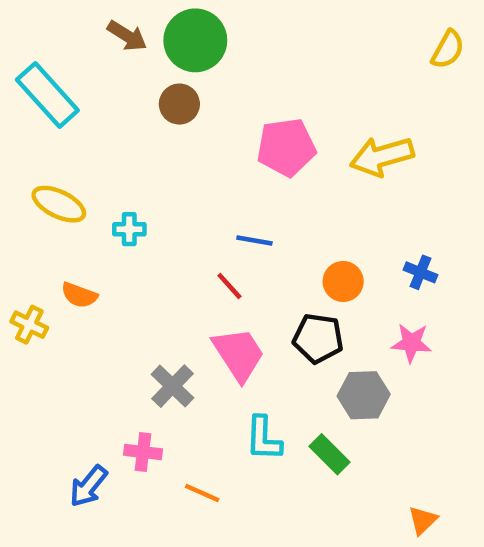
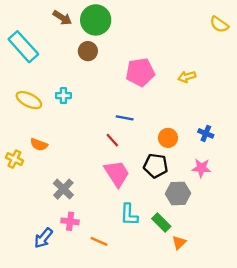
yellow semicircle: (448, 49) -> (219, 24), turned 96
yellow arrow: (382, 156) -> (187, 77), size x0.6
cyan cross: (129, 229) -> (63, 96), moved
gray cross: (173, 386) -> (63, 189), moved
orange triangle: (423, 520) -> (179, 242), moved

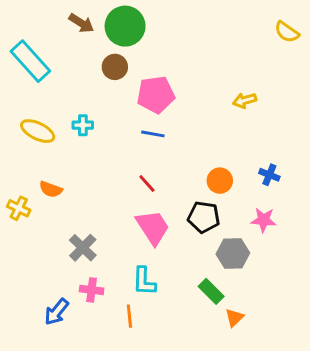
pink pentagon: (140, 72) -> (156, 95), moved
blue line: (125, 118) -> (153, 134), moved
cyan L-shape: (129, 215) -> (144, 281), moved
orange line: (99, 241) -> (129, 316), turned 60

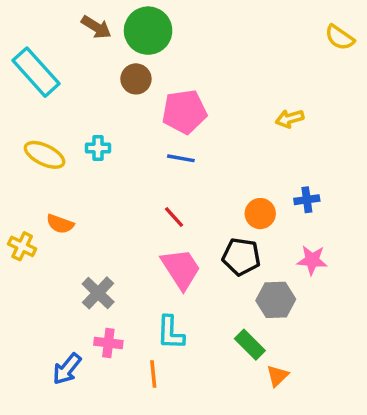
blue cross: (269, 175) -> (307, 200), moved, turned -30

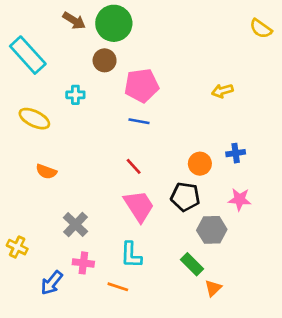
cyan cross: (98, 148) -> (75, 95), moved
yellow cross: (22, 246) -> (17, 247), moved
orange line: (153, 374) -> (118, 287), turned -66

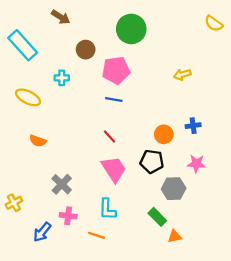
green circle: (114, 23) -> (131, 29), moved
yellow cross: (17, 247) -> (14, 203), turned 35
orange triangle: (213, 288) -> (175, 236), turned 32

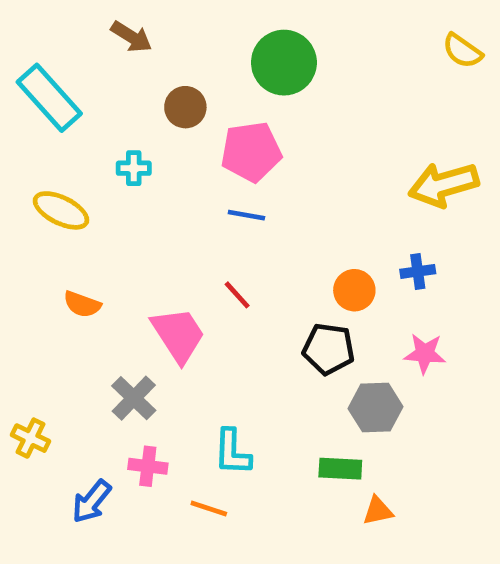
yellow arrow: (182, 75) -> (444, 185), moved, size x1.8
pink trapezoid: (114, 169) -> (178, 335), moved
yellow cross: (14, 203) -> (30, 438), turned -35
green rectangle: (157, 217) -> (340, 469), turned -42

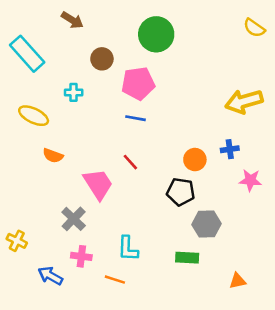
orange semicircle: (82, 304) -> (53, 156), moved
pink star: (425, 354) -> (250, 180), moved
blue arrow: (92, 501) -> (50, 276), turned 80
orange triangle: (378, 511) -> (237, 281), moved

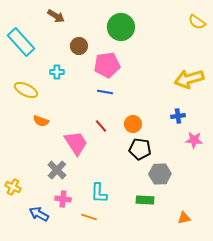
orange circle: (195, 160) -> (133, 124), moved

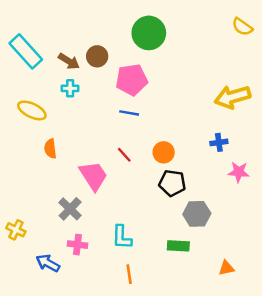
brown arrow: (56, 16) -> (69, 61), moved
orange semicircle: (41, 121) -> (50, 149), turned 63
orange line: (89, 217) -> (129, 274), moved, turned 63

